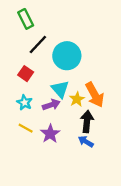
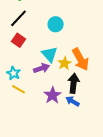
black line: (38, 45) -> (19, 18), moved
cyan circle: (67, 56) -> (56, 24), size x0.6
cyan star: (25, 103) -> (14, 73), moved
purple star: (50, 134) -> (53, 95), moved

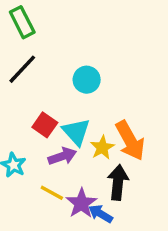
red square: (19, 40) -> (45, 125), moved
yellow line: (19, 89) -> (52, 193), moved
blue arrow: (73, 101) -> (101, 214), moved

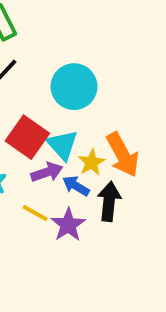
cyan circle: (87, 80) -> (74, 87), size x1.5
red square: (45, 125) -> (27, 137), size x1.5
blue arrow: (101, 214) -> (76, 186), moved

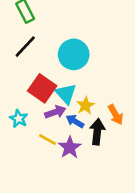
orange arrow: (123, 155) -> (116, 115), moved, size x0.7

